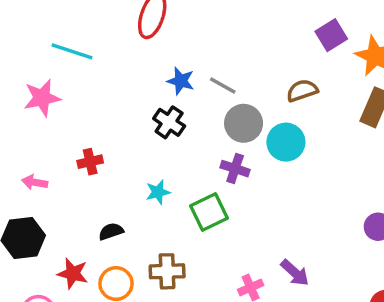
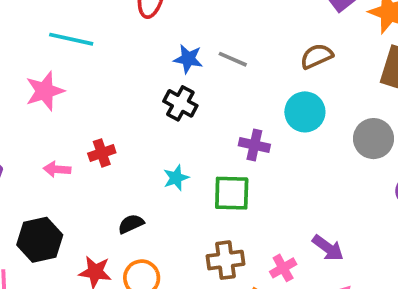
gray circle: (244, 123) -> (373, 139), moved
pink arrow: (35, 182) -> (57, 169), moved
green square: (209, 212) -> (232, 193), turned 33
brown cross: (167, 271) -> (226, 260), moved

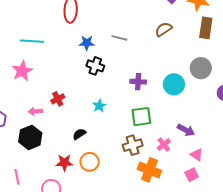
blue star: (188, 59) -> (87, 43), moved
cyan circle: (305, 112) -> (174, 84), moved
green square: (232, 193) -> (141, 117), moved
black hexagon: (40, 240) -> (30, 137), moved

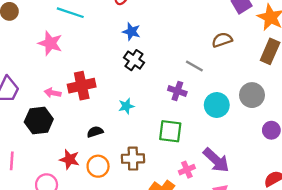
gray line: (119, 38) -> (194, 66), moved
pink star: (22, 71) -> (50, 43), turned 30
red cross: (58, 99) -> (82, 86), size x1.6
purple arrow: (186, 130) -> (216, 160), size x1.4
brown cross: (133, 145) -> (133, 159), moved

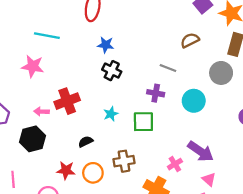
gray circle: (252, 95) -> (221, 73), moved
green square: (170, 131) -> (143, 122), moved

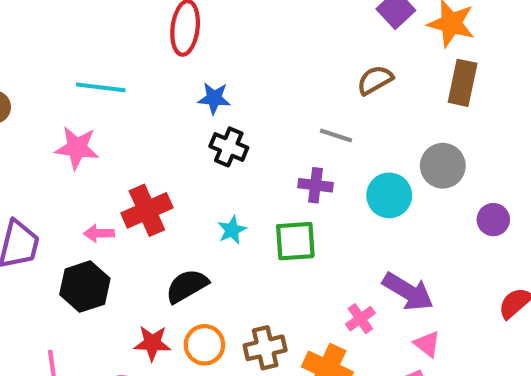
gray circle: (221, 73) -> (443, 166), moved
black semicircle: (86, 142) -> (187, 286), size x1.5
brown cross: (124, 161) -> (265, 348), moved

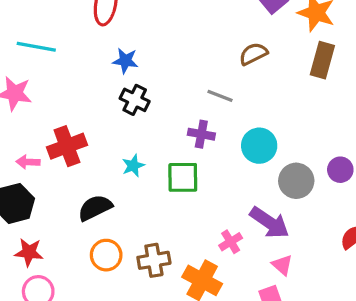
gray circle: (443, 166) -> (296, 181), moved
red star: (152, 343) -> (29, 252), moved

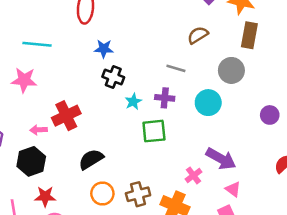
cyan star: (133, 166) -> (133, 102), moved
gray circle: (296, 181) -> (231, 70), moved

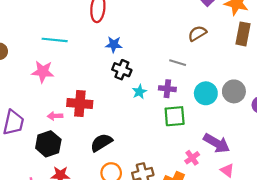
gray circle: (231, 70) -> (234, 91), moved
red cross: (66, 116) -> (80, 104), turned 30
green square: (154, 131) -> (175, 116), moved

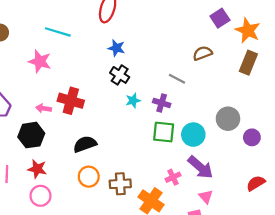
cyan circle: (206, 93) -> (193, 135), moved

